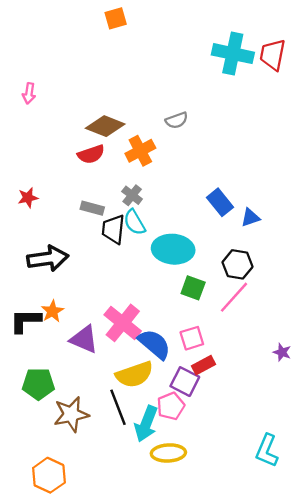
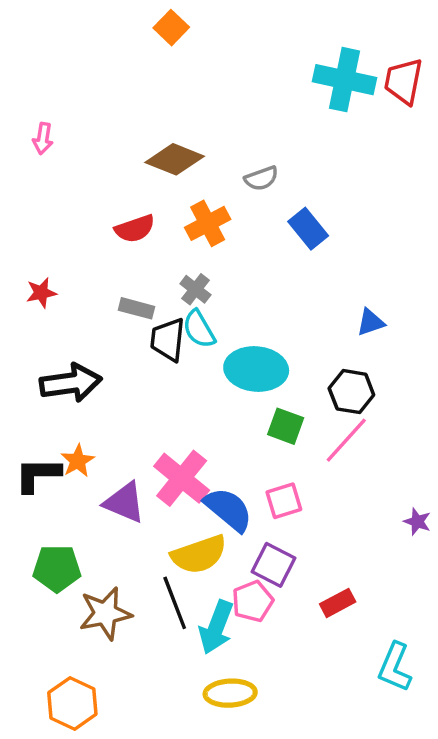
orange square: (116, 18) -> (171, 28), turned -30
brown diamond: (105, 126) -> (175, 159), moved
blue rectangle: (220, 202) -> (308, 229), moved
red rectangle: (204, 365) -> (338, 603), moved
yellow ellipse: (168, 453) -> (230, 693), moved

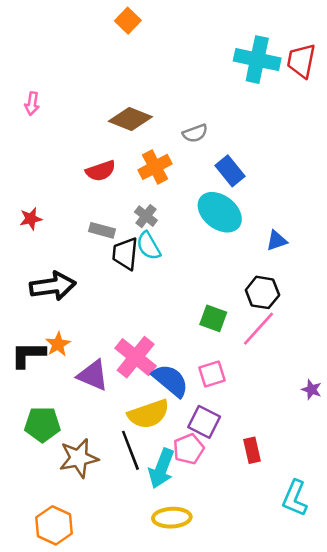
cyan ellipse: (256, 369) -> (220, 212), moved, turned 33
red rectangle: (338, 603) -> (252, 450), turned -75

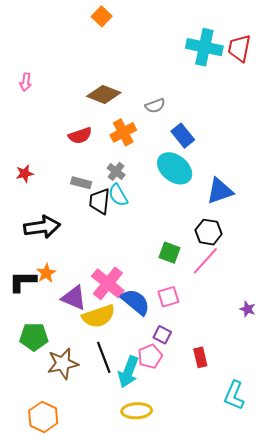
blue triangle: (277, 241) -> (220, 191), size x1.6
yellow semicircle: (149, 414) -> (99, 316), moved
purple square: (204, 422) -> (162, 335), size x0.7

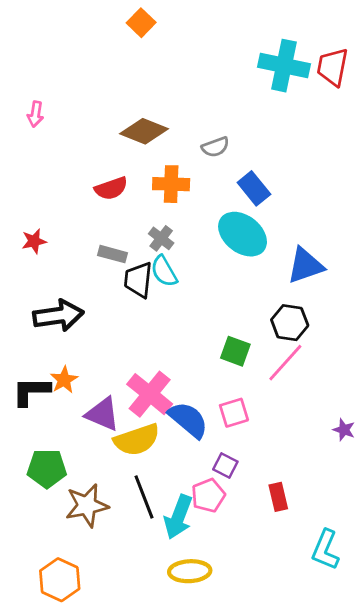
orange cross: (123, 132) -> (171, 184), turned 30

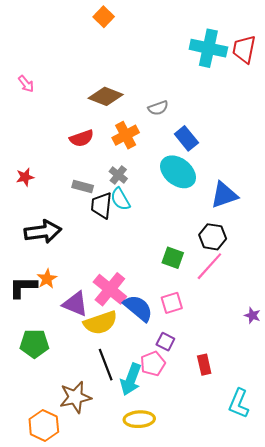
pink arrow: (35, 114) -> (26, 84), turned -48
orange cross: (171, 184) -> (126, 135), turned -30
brown star: (87, 505) -> (75, 397), moved

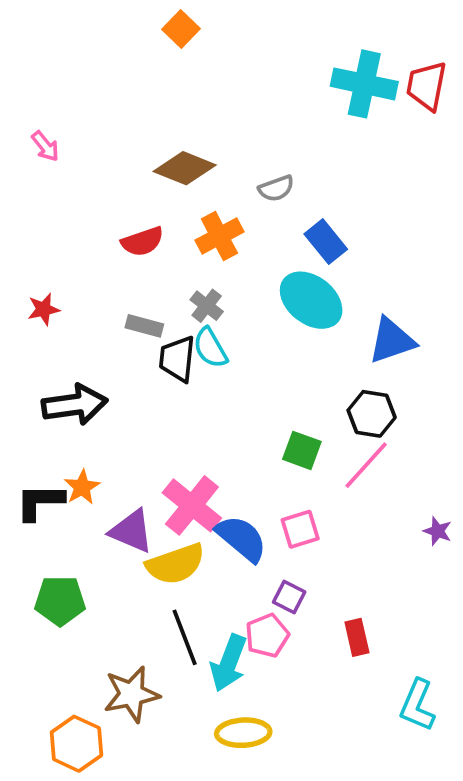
purple star: (252, 315) -> (438, 531), moved

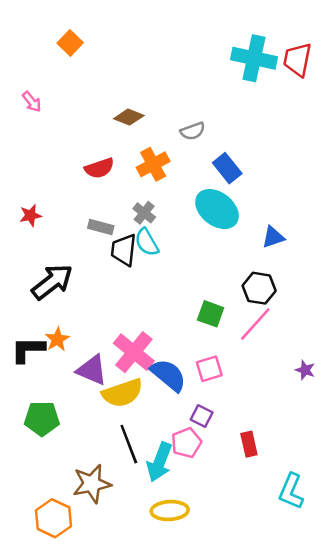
orange square: (181, 29) -> (70, 43), moved
brown diamond: (185, 168) -> (129, 117), size x0.7
blue triangle: (392, 340) -> (273, 237), size x0.7
black arrow: (75, 405) -> (52, 282), turned -30

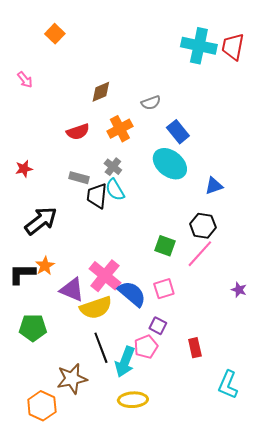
brown diamond: (129, 117) -> (101, 92), turned -45

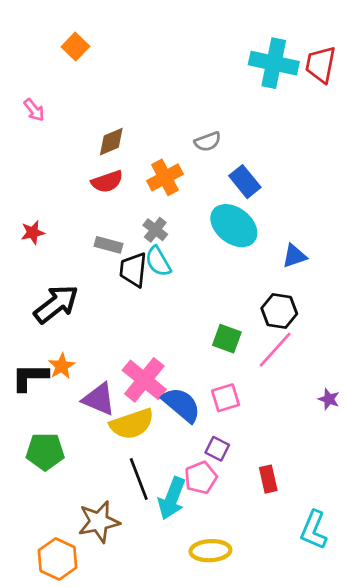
brown diamond: (101, 92) -> (111, 142), moved
yellow ellipse: (133, 400) -> (210, 551), moved

